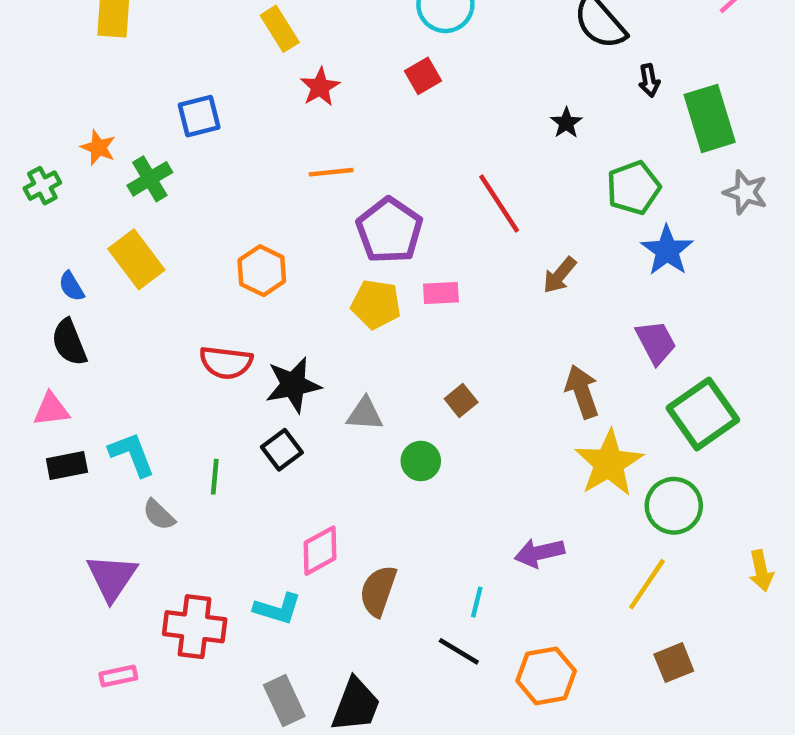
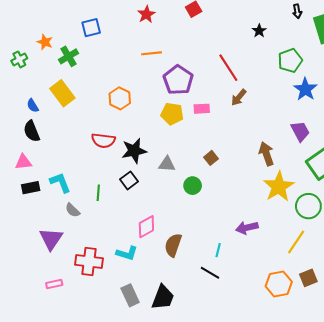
brown arrow: (560, 275) -> (239, 97), moved
orange hexagon: (546, 676) -> (279, 284), moved

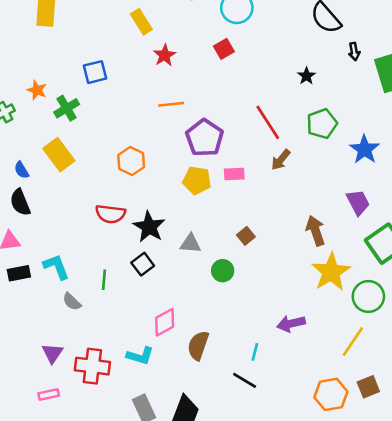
green pentagon: (290, 61) -> (322, 124), moved
black star: (134, 151) -> (149, 227), turned -30
purple triangle: (51, 239) -> (52, 353), moved, size x0.7

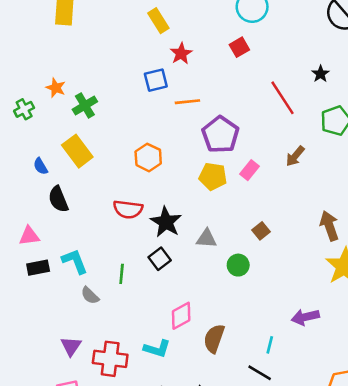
blue square: (95, 72) -> (156, 80), moved
red line: (268, 122) -> (282, 98), moved
pink rectangle: (234, 174) -> (250, 170), turned -48
black semicircle: (20, 202) -> (58, 199), moved

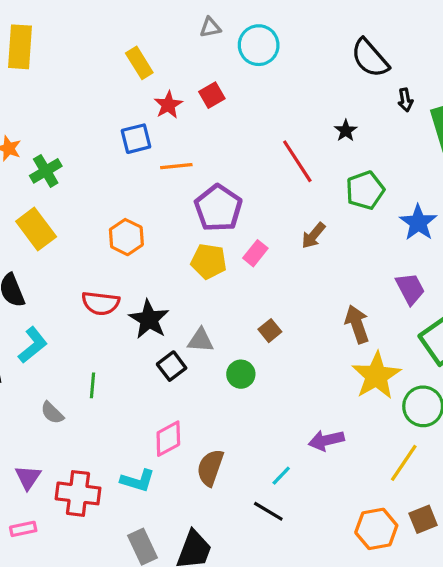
red square: (239, 47) -> (212, 95), moved
black square: (160, 259) -> (172, 366), moved
cyan L-shape: (75, 261) -> (33, 345), moved, turned 72
cyan line: (270, 345) -> (281, 476), turned 30

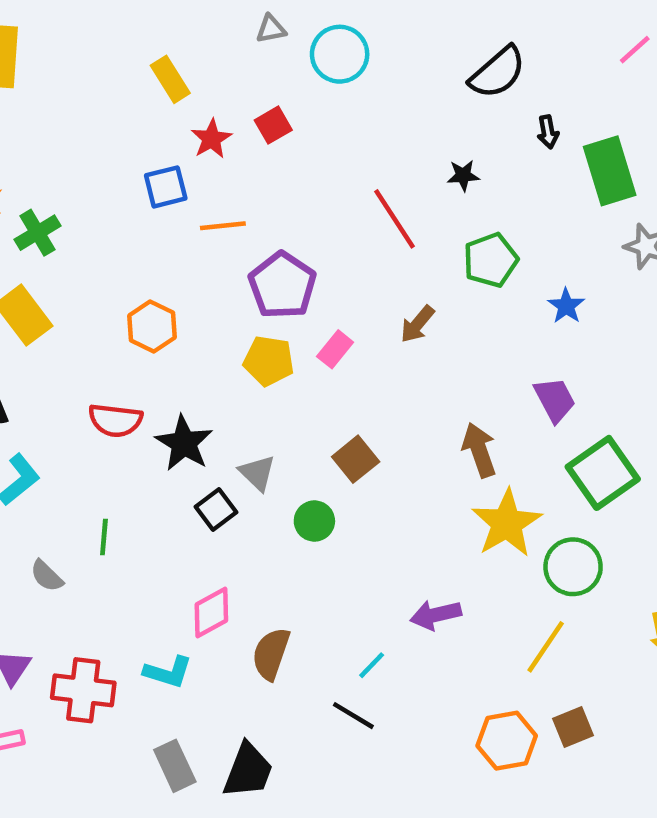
black semicircle: (370, 58) -> (497, 72), turned -90
black star: (346, 131) -> (463, 175), turned 30
blue star: (418, 223) -> (566, 306), size x0.7
brown square: (270, 331) -> (356, 459), size x1.4
gray triangle: (201, 340) -> (257, 473), turned 40

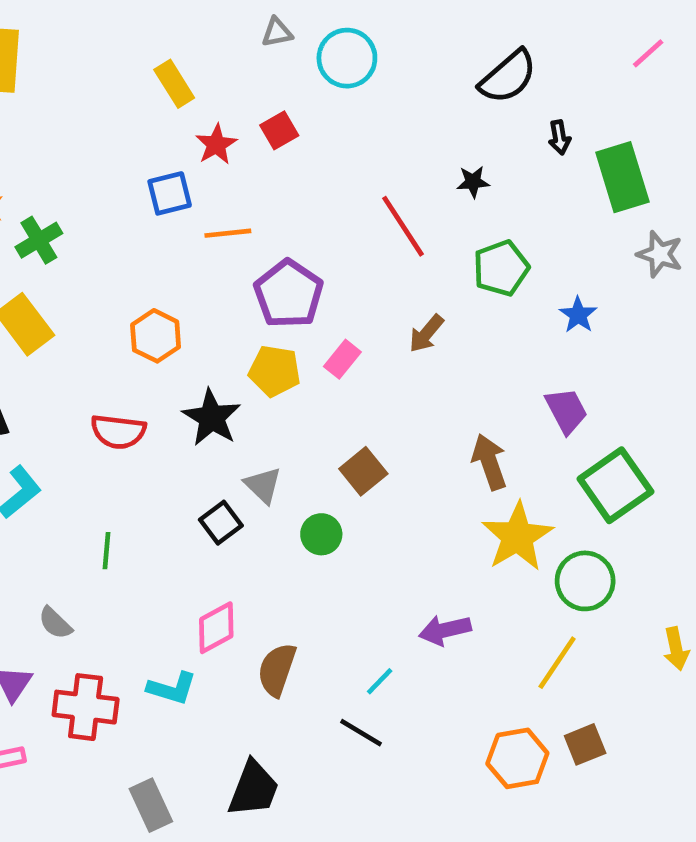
black star: (184, 443) -> (212, 418), moved
gray semicircle: (47, 576) -> (55, 623), moved
gray rectangle: (175, 766) -> (151, 805), moved

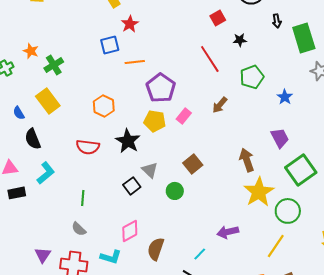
red square: (279, 130) -> (218, 18), moved
gray semicircle: (55, 623) -> (79, 229), moved

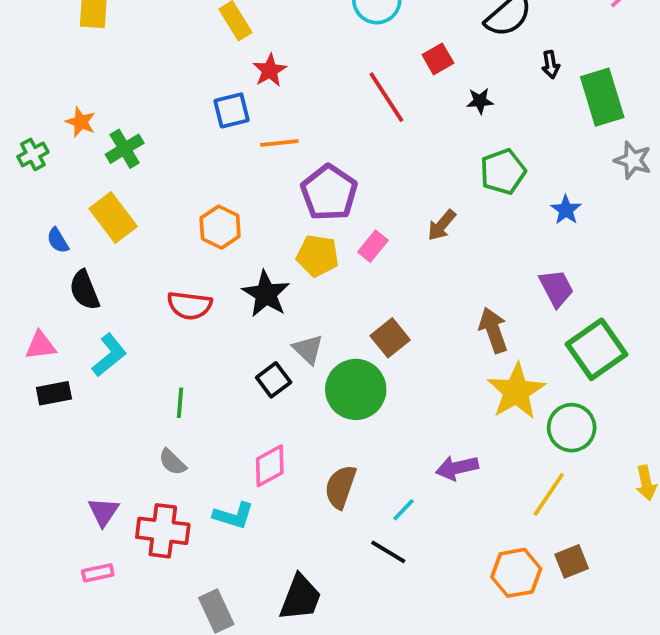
red line: (210, 59) -> (386, 97), moved
green circle: (175, 191) -> (356, 389), size x1.8
brown semicircle: (156, 249) -> (340, 487), moved

